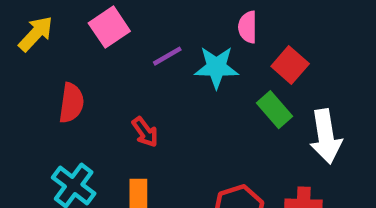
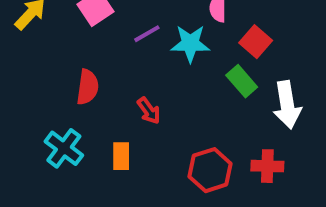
red semicircle: (71, 103) -> (88, 87), moved
red arrow: (145, 132) -> (149, 111), moved

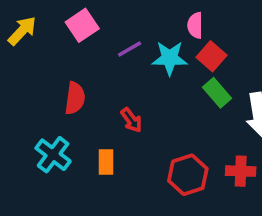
red square: (256, 42) -> (212, 56), moved

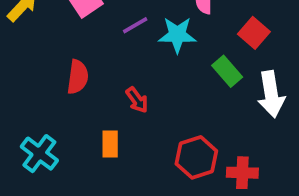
red square: (212, 56) -> (254, 33), moved
cyan cross: (53, 155) -> (39, 154), moved
red cross: (241, 171) -> (242, 173), moved

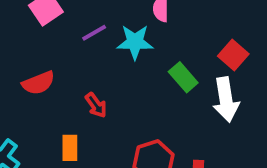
red square: (254, 33) -> (233, 55), moved
red semicircle: (78, 77) -> (38, 83), turned 60

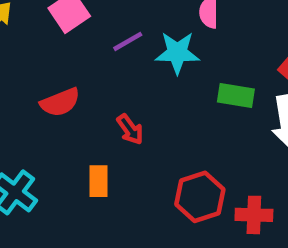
green rectangle: (183, 77) -> (236, 95), turned -40

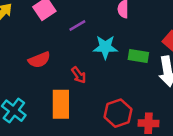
cyan star: (177, 53) -> (105, 47), moved
orange rectangle: (98, 181) -> (61, 104), size x1.6

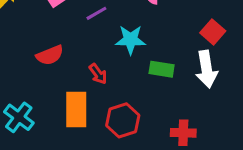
green rectangle: (138, 56) -> (162, 69), moved
red hexagon: (118, 113) -> (123, 120), moved

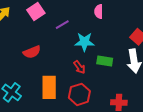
red arrow: (98, 74) -> (79, 67), moved

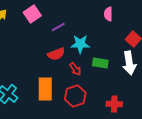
pink semicircle: (99, 11) -> (108, 14), moved
red semicircle: (32, 52) -> (56, 54), moved

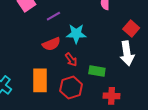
green rectangle: (100, 63) -> (97, 71), moved

